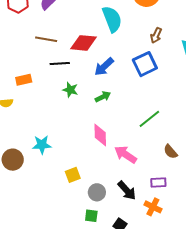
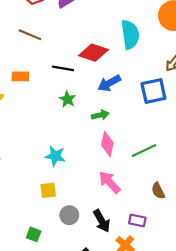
brown line: (46, 39) -> (30, 35), moved
pink diamond: (100, 135) -> (107, 144), moved
cyan star: (42, 145) -> (55, 156), moved
green square: (91, 216) -> (34, 234), moved

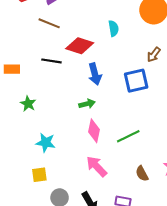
brown line: (30, 35) -> (49, 23), moved
cyan semicircle: (130, 35) -> (114, 28), size x0.6
blue arrow: (109, 83) -> (95, 74), turned -75
green star: (67, 99) -> (28, 104), moved

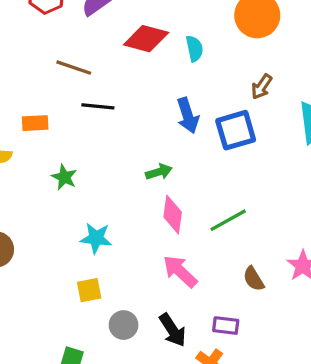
brown line: (49, 23) -> (74, 68), moved
red diamond: (80, 46) -> (146, 39), moved
blue arrow: (95, 74) -> (188, 115), moved

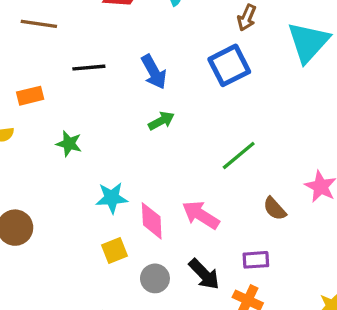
brown line: (74, 68) -> (39, 24), moved
blue arrow: (188, 115) -> (154, 72), moved
pink diamond: (173, 215) -> (152, 221), moved

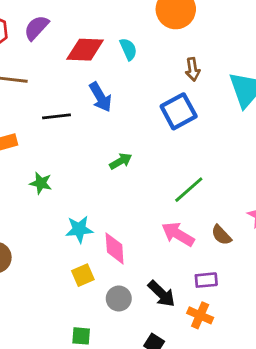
brown arrow: (247, 18) -> (193, 69), turned -30
blue arrow: (154, 72) -> (100, 97), moved
pink arrow: (201, 215) -> (178, 234), moved

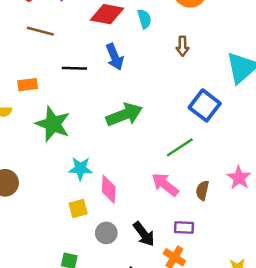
brown arrow: (193, 69) -> (182, 46), moved
blue square: (179, 111) -> (205, 105), moved, turned -32
green arrow: (121, 161) -> (124, 115), size x1.8
green star: (41, 183) -> (53, 124), size x1.8
brown semicircle: (221, 235) -> (202, 190), turned 48

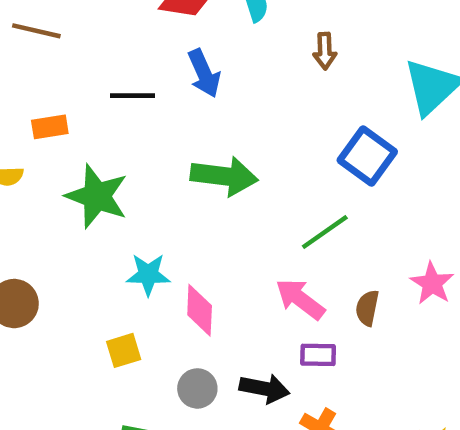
brown line: (40, 31) -> (36, 31), moved
green arrow: (124, 115) -> (224, 176), turned 30
yellow square: (78, 208) -> (124, 350), moved
purple rectangle: (184, 227) -> (318, 355), moved
black arrow: (144, 234) -> (264, 388), turned -40

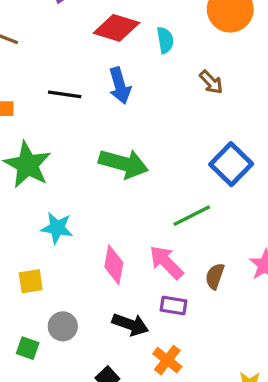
brown arrow: (325, 51) -> (211, 82), turned -50
pink diamond: (200, 310) -> (114, 265), moved
gray circle: (197, 388) -> (63, 326), moved

